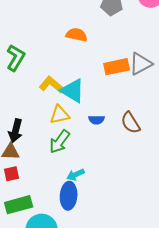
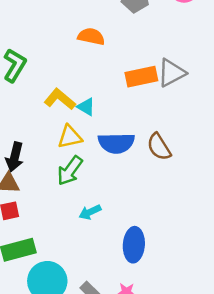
cyan triangle: (73, 91) -> (86, 107), size x0.6
blue semicircle: (97, 120) -> (116, 143), size x1.8
blue ellipse: (69, 196) -> (134, 245), moved

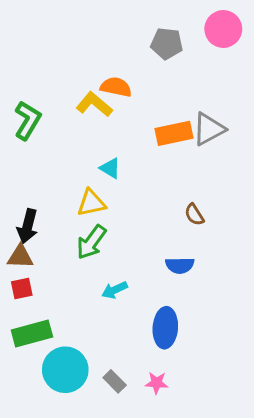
yellow L-shape: (60, 99) -> (94, 104), moved
blue semicircle: (116, 143) -> (180, 265), moved, size x0.7
brown semicircle: (159, 147) -> (194, 215), size x0.7

